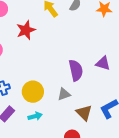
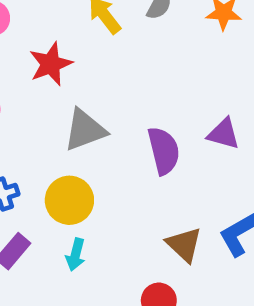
gray triangle: (64, 94) -> (85, 130), moved, size x1.5
cyan arrow: (35, 116) -> (76, 255), turned 120

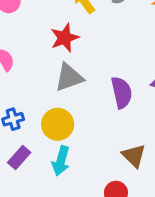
red star: (51, 64) -> (65, 38), moved
cyan arrow: (76, 255) -> (61, 161), size x1.4

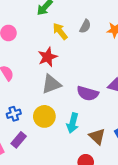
purple semicircle: (122, 93) -> (88, 93), turned 120
cyan arrow: (61, 161) -> (73, 123), moved

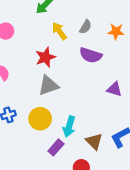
purple semicircle: (88, 93) -> (91, 55), moved
purple rectangle: (19, 140) -> (56, 147), moved

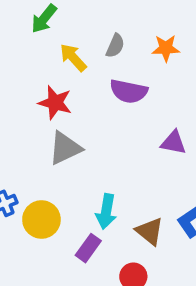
red star: (45, 57) -> (55, 103), turned -30
yellow circle: (40, 119) -> (41, 219), moved

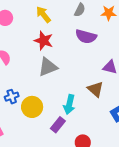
yellow arrow: (73, 57) -> (43, 15), moved
brown triangle: (150, 231) -> (95, 89), moved

